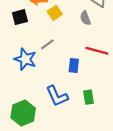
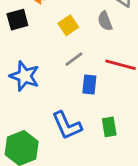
yellow square: (55, 13) -> (68, 25), moved
gray line: (47, 44) -> (74, 59), moved

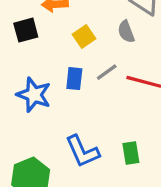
gray line: (74, 59) -> (107, 72), moved
blue rectangle: (89, 85) -> (74, 79), moved

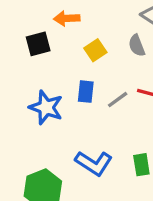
gray line: (107, 72) -> (118, 100), moved
blue L-shape: (82, 151) -> (94, 163), turned -33

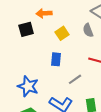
gray line: (118, 100) -> (75, 79), moved
blue star: (46, 107) -> (28, 86), moved

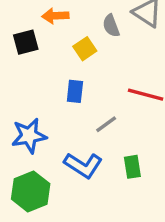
gray semicircle: (88, 30) -> (111, 26), moved
blue star: (28, 86) -> (29, 136), turned -30

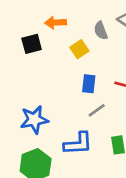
blue rectangle: (75, 91) -> (89, 84), moved
blue L-shape: (83, 165) -> (78, 144), turned -36

